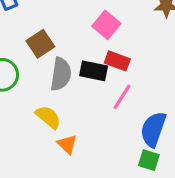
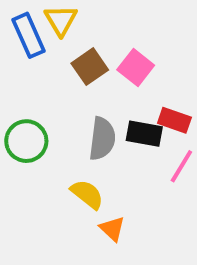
pink square: (106, 25) -> (136, 68), moved
brown square: (40, 44) -> (90, 67), moved

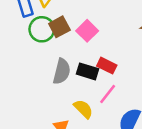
green circle: (26, 141) -> (42, 29), moved
yellow semicircle: (87, 194) -> (83, 109), moved

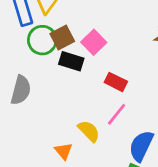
gray semicircle: (62, 71) -> (21, 90), moved
black rectangle: (87, 71) -> (71, 61), moved

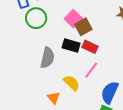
brown square: (62, 37) -> (83, 27), moved
black rectangle: (71, 61) -> (71, 45), moved
gray semicircle: (21, 90) -> (47, 58), moved

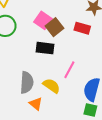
red rectangle: (90, 47) -> (82, 28), moved
gray semicircle: (47, 58) -> (27, 83), moved

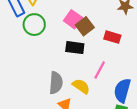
red rectangle: (82, 28) -> (112, 37), moved

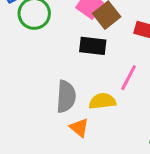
yellow semicircle: (81, 86) -> (102, 101), turned -42

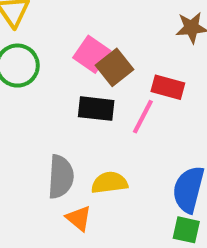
pink line: (129, 78) -> (143, 117), moved

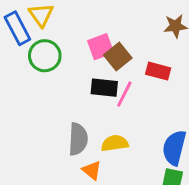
pink square: (92, 54) -> (101, 47), turned 36
pink line: (143, 117) -> (124, 94), moved

